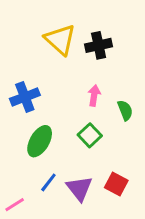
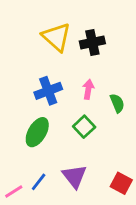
blue cross: (25, 97) -> (48, 91), moved
blue line: (48, 182) -> (39, 182), moved
red square: (116, 184) -> (121, 183), moved

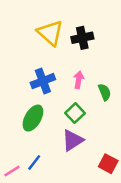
purple triangle: (74, 176) -> (72, 140), moved, turned 35

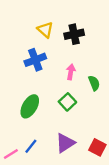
yellow triangle: (50, 33) -> (45, 30), size x0.7
blue cross: (43, 81) -> (35, 60), moved
purple triangle: (72, 140) -> (65, 143), moved

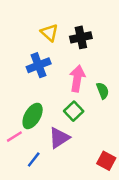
pink arrow: (71, 72) -> (77, 79), size x1.5
purple triangle: (65, 143) -> (59, 138), moved
pink line: (11, 154) -> (14, 137), moved

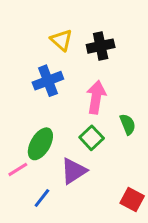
green semicircle: (103, 91) -> (128, 124), moved

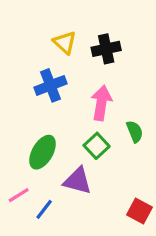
pink line: (18, 169) -> (19, 195), moved
purple triangle: (74, 171) -> (77, 181), turned 48

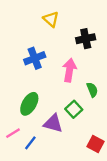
yellow triangle: (65, 43) -> (51, 19), moved
black cross: (106, 49) -> (86, 39), moved
green square: (97, 146) -> (74, 109), moved

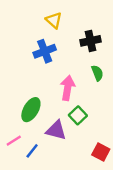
blue cross: (35, 58) -> (45, 51), moved
pink arrow: (69, 70) -> (68, 88), moved
green semicircle: (92, 90) -> (97, 73), moved

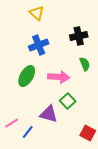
yellow triangle: (54, 20) -> (37, 13), moved
pink arrow: (68, 88) -> (59, 77), turned 85
green ellipse: (31, 110) -> (27, 76), moved

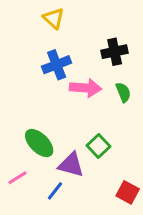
green ellipse: (27, 76) -> (39, 143), moved, turned -75
pink arrow: (59, 77) -> (86, 88), moved
blue line: (28, 132) -> (55, 191), moved

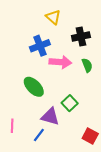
yellow triangle: (54, 18) -> (53, 17), moved
green ellipse: (39, 143) -> (34, 87), moved
pink line: (17, 178) -> (12, 126), turned -56

